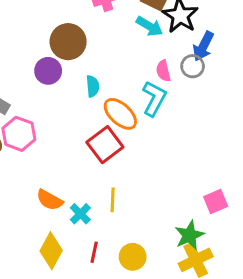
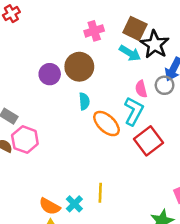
brown circle: (68, 42) -> (79, 67), moved
purple circle: (48, 71) -> (50, 74), moved
red square: (105, 145) -> (148, 141), moved
orange semicircle: (50, 200) -> (50, 206), moved

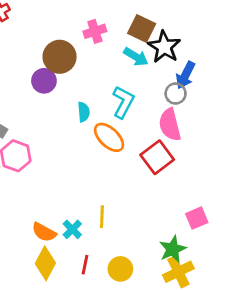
brown circle: (79, 67) -> (60, 57), moved
pink semicircle: (141, 89) -> (170, 125), moved, size x1.6
cyan L-shape: (134, 111) -> (123, 102), moved

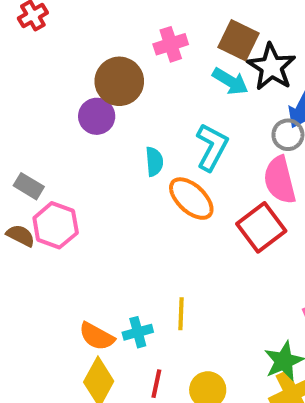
cyan cross: (72, 229) -> (138, 332), turned 30

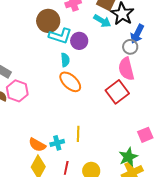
purple circle: (97, 116) -> (79, 41), moved
cyan L-shape: (212, 147) -> (60, 36), moved, turned 80
orange ellipse: (191, 199) -> (70, 82), moved

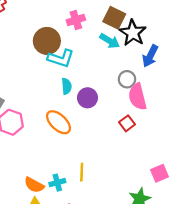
purple circle: (79, 41) -> (88, 98), moved
gray circle: (130, 47) -> (127, 79), moved
orange ellipse: (70, 82) -> (58, 122), moved
red square: (117, 92) -> (127, 123), size x0.6

